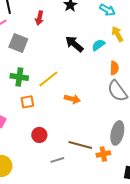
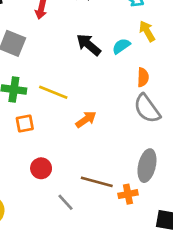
yellow line: (48, 79) -> (53, 92), turned 60
orange arrow: (72, 99) -> (86, 119), turned -49
gray line: (57, 160) -> (66, 202), turned 64

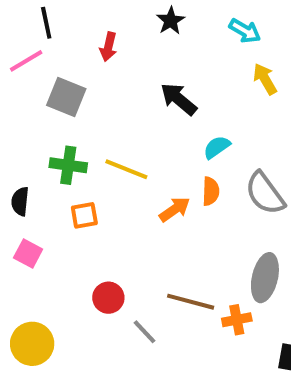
cyan semicircle: (121, 46) -> (217, 147), moved
orange semicircle: (143, 77) -> (211, 191), moved
red circle: (41, 168) -> (108, 298), moved

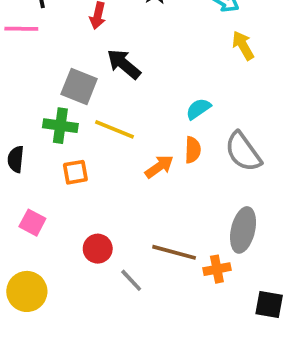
pink line: (26, 61) -> (21, 29), turned 32
gray square: (66, 97) -> (79, 86), moved
black arrow: (179, 99) -> (124, 64), moved
pink square: (28, 254) -> (32, 223), moved

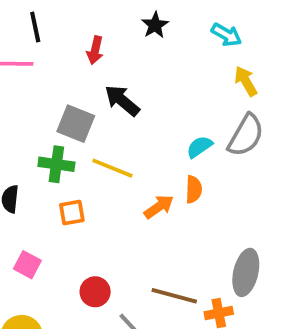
gray semicircle: (243, 152) -> (246, 135), moved, turned -114

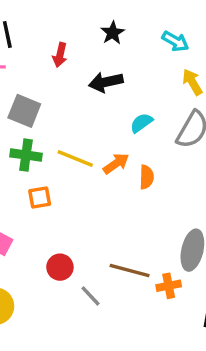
black arrow: (122, 100) -> (106, 82), moved, turned -52
gray square: (76, 124) -> (24, 111), moved
cyan semicircle: (199, 147) -> (141, 123), moved
orange arrow: (159, 207) -> (116, 164), moved

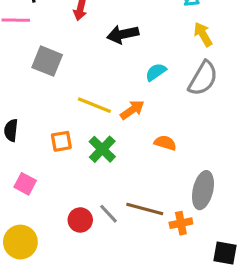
green cross: (26, 155) -> (102, 149), moved, turned 36
orange semicircle: (147, 177) -> (165, 143), moved, turned -75
red circle: (60, 267) -> (80, 220), moved
gray line: (91, 296) -> (109, 214), moved

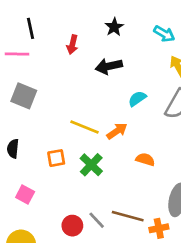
gray square: (47, 61) -> (24, 96), moved

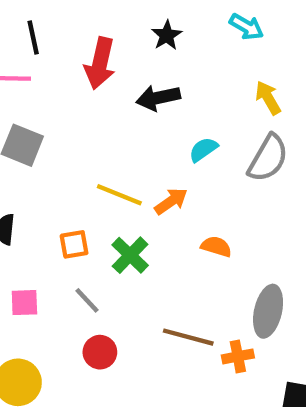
cyan arrow: (164, 34) -> (246, 27), moved
red arrow: (72, 45) -> (100, 63), size x1.6
pink square: (25, 195) -> (24, 303), turned -30
gray line: (97, 220) -> (87, 300), moved

